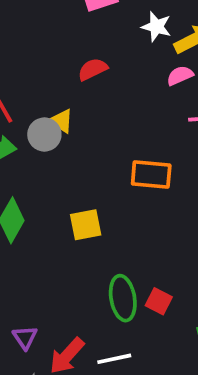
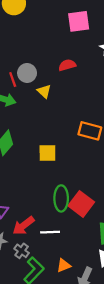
gray circle: (44, 134) -> (27, 73), moved
red square: (159, 301) -> (81, 204), size x1.6

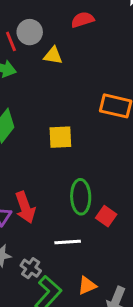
yellow triangle: (44, 91) -> (53, 56), turned -32
red square: (81, 204) -> (106, 216), moved, size x0.6
red arrow: (23, 226) -> (25, 207), moved, turned -70

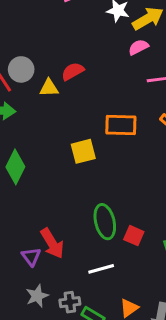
red semicircle: (83, 20) -> (73, 71), moved
yellow square: (60, 137) -> (83, 151), moved
gray cross: (31, 268) -> (70, 302), turned -30

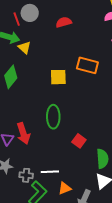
yellow triangle: (49, 88) -> (24, 48), moved, turned 32
green ellipse: (105, 222) -> (53, 117), moved
white line: (101, 269) -> (50, 172), moved

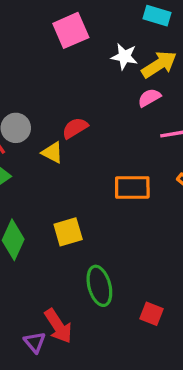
yellow triangle: (24, 48) -> (52, 153), moved
yellow square: (58, 77) -> (68, 232), moved

